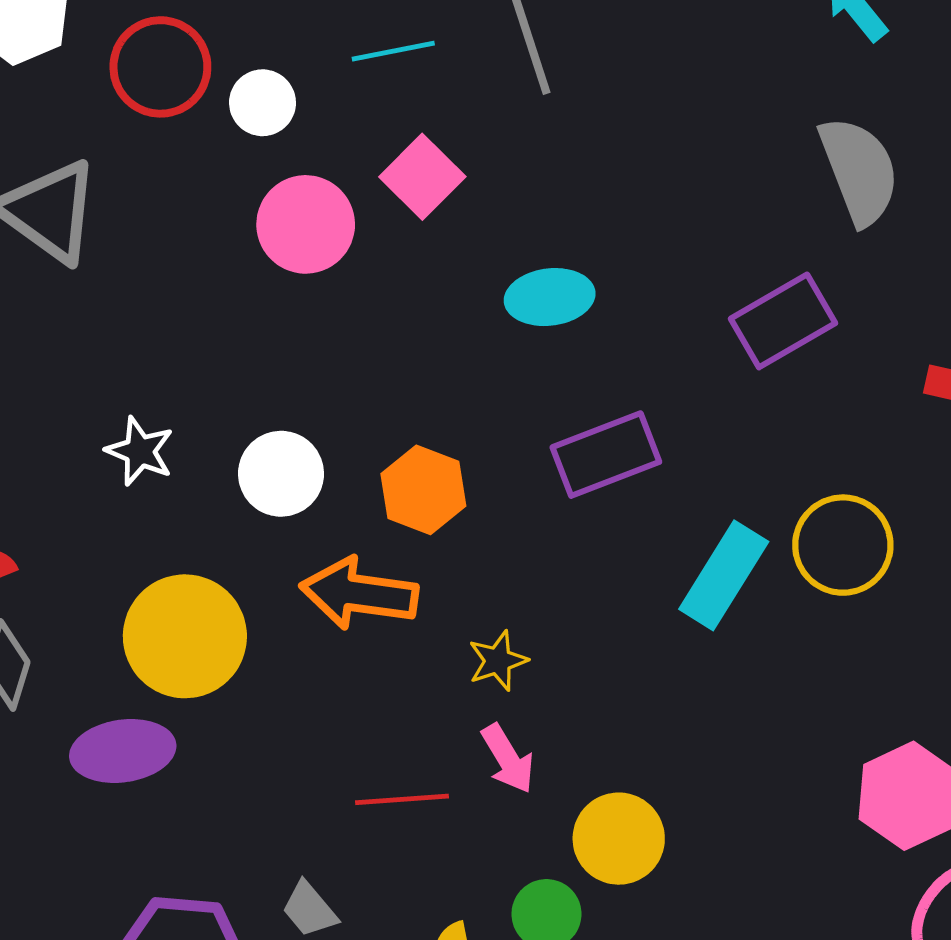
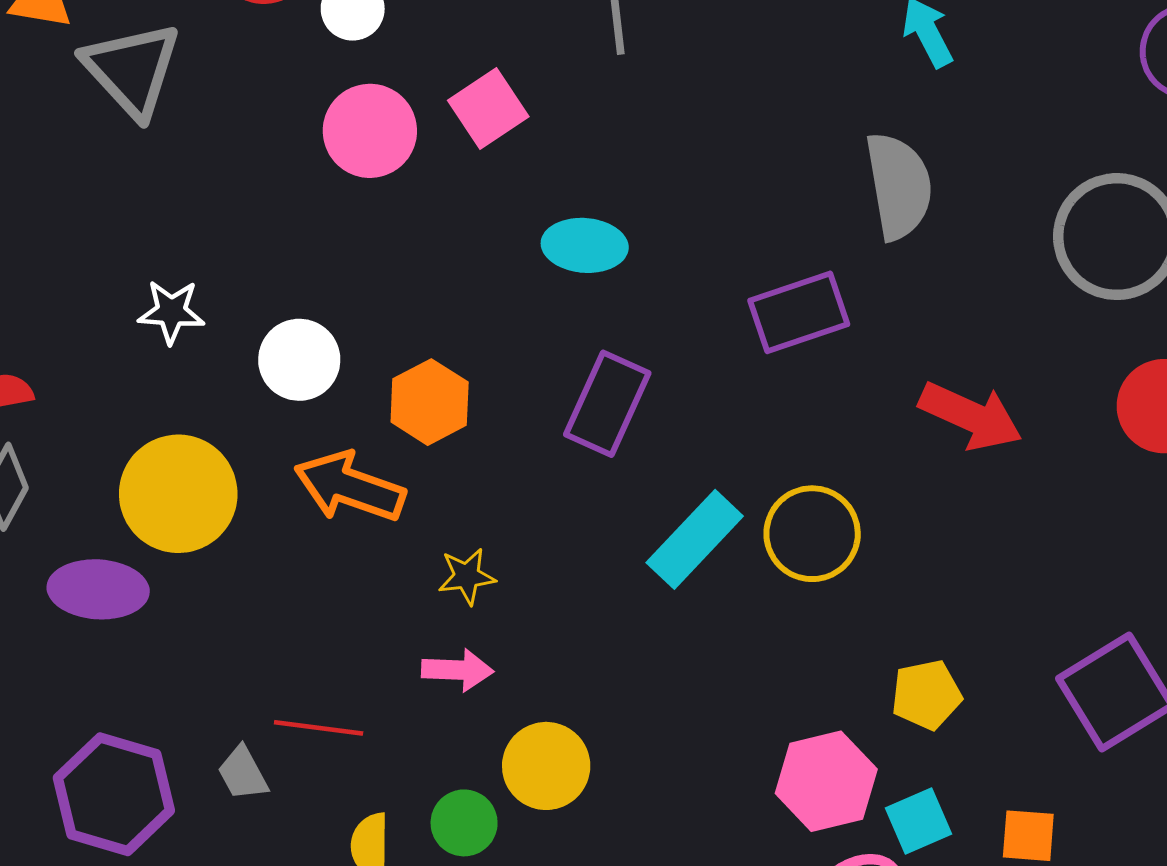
white star: (140, 451) -> (171, 312), turned -30
purple rectangle: (606, 455) -> (607, 404), turned -56
pink arrow: (508, 759) -> (457, 670), turned -68
red line: (402, 799) -> (319, 728), moved

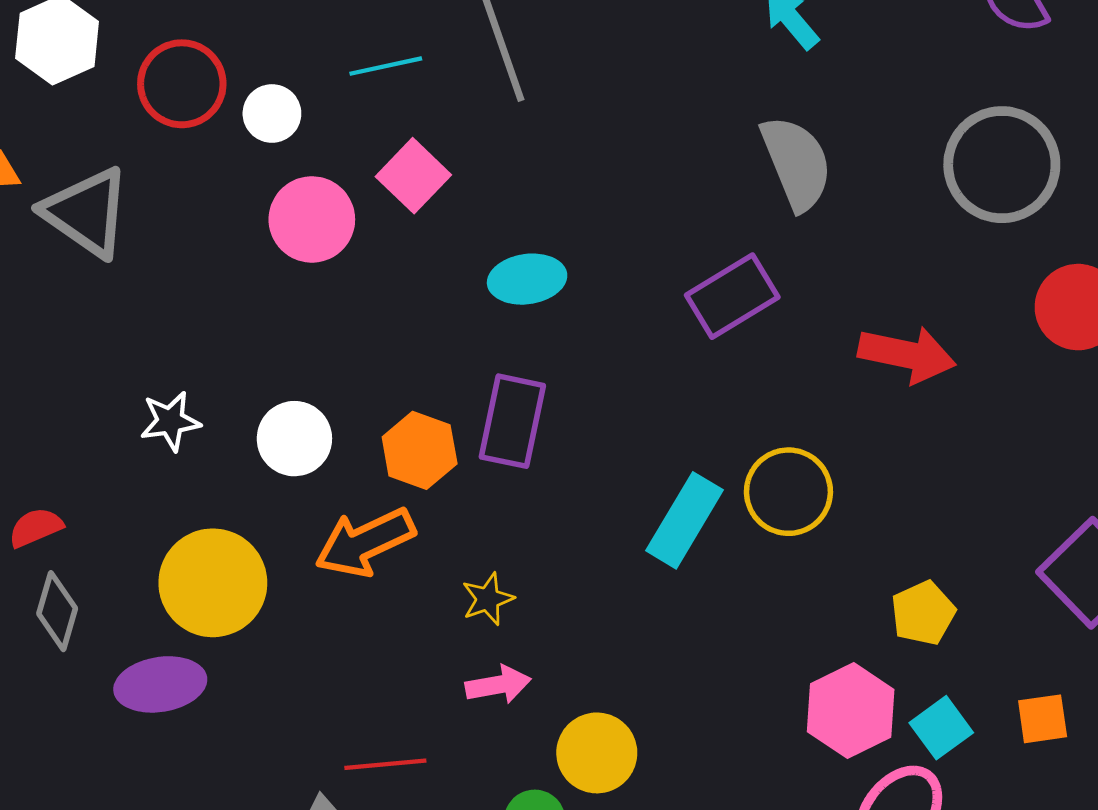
purple rectangle: (607, 404) -> (512, 421), moved
orange arrow: (350, 487) -> (365, 542), turned -32

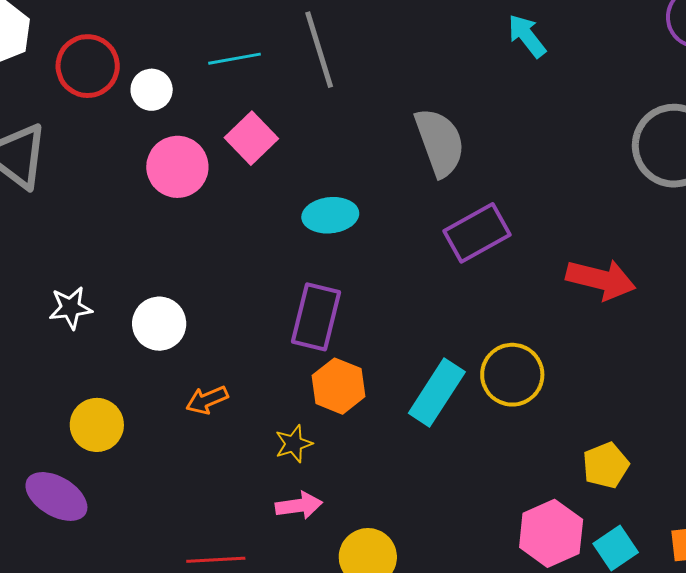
gray semicircle: (796, 163) -> (440, 142), moved
orange hexagon: (420, 450) -> (339, 386), moved
orange arrow: (365, 542) -> (207, 400), size x0.6
yellow circle: (213, 583) -> (97, 425), size x0.7
purple ellipse: (160, 684) -> (56, 496), turned 38

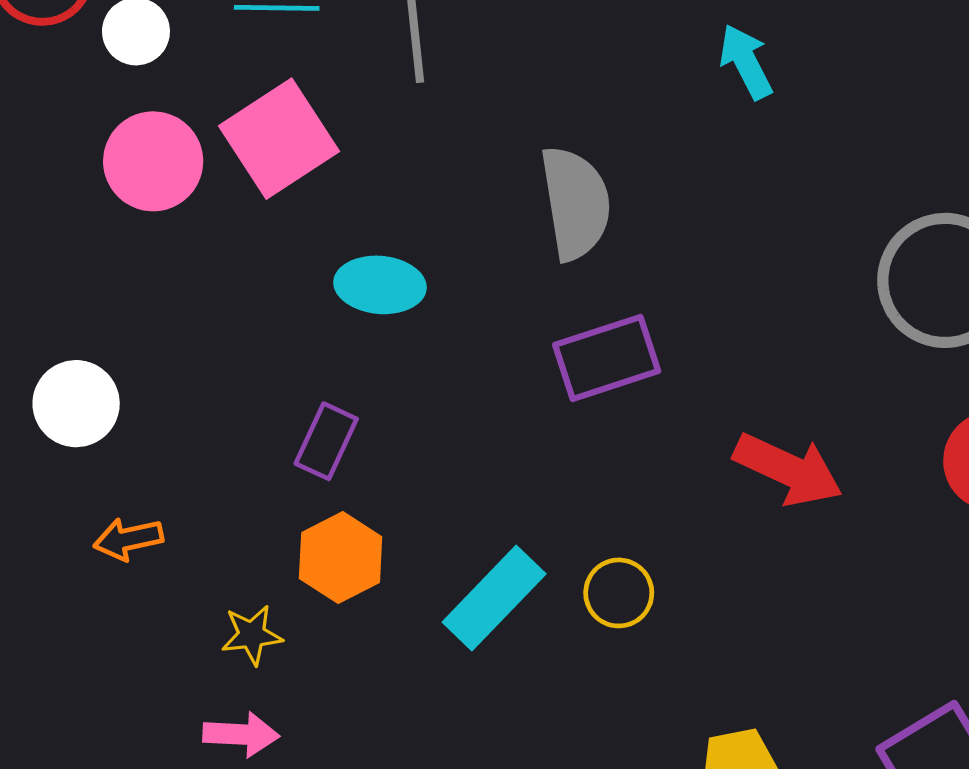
pink square: (251, 138) -> (279, 139), size x1.4
purple rectangle: (316, 317) -> (326, 441), size x0.7
yellow circle: (512, 375) -> (619, 593), size x0.7

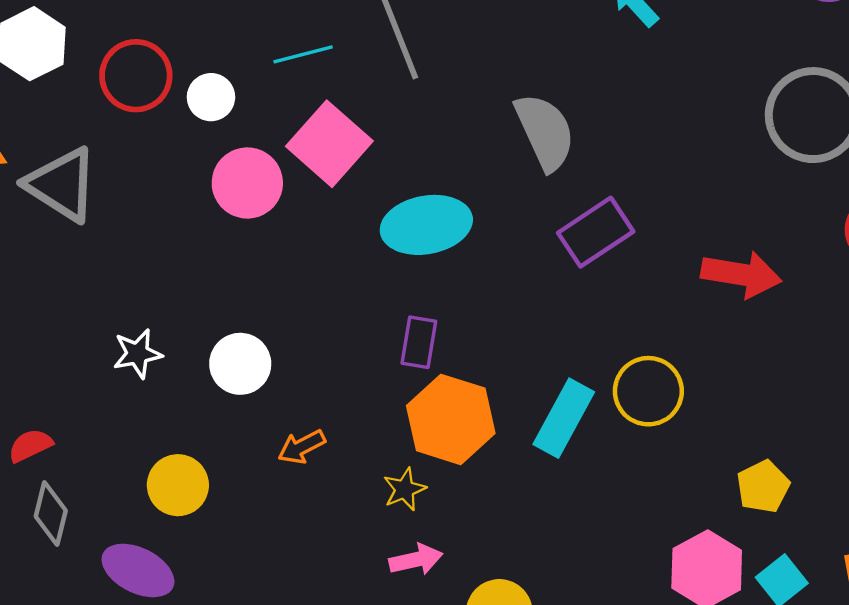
cyan ellipse: (380, 285) -> (426, 225), size x1.4
orange hexagon: (341, 558) -> (451, 419), size x1.4
yellow circle: (619, 593) -> (648, 391), size x1.4

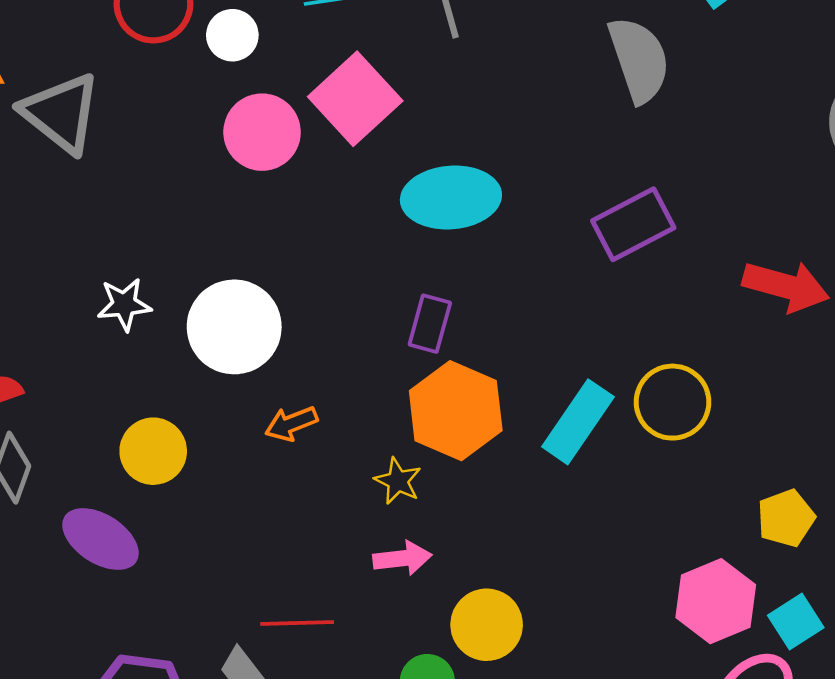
gray semicircle: (545, 132) -> (639, 60), moved
white circle: (240, 364) -> (234, 327), size x1.4
yellow star: (405, 489) -> (398, 481), turned -30

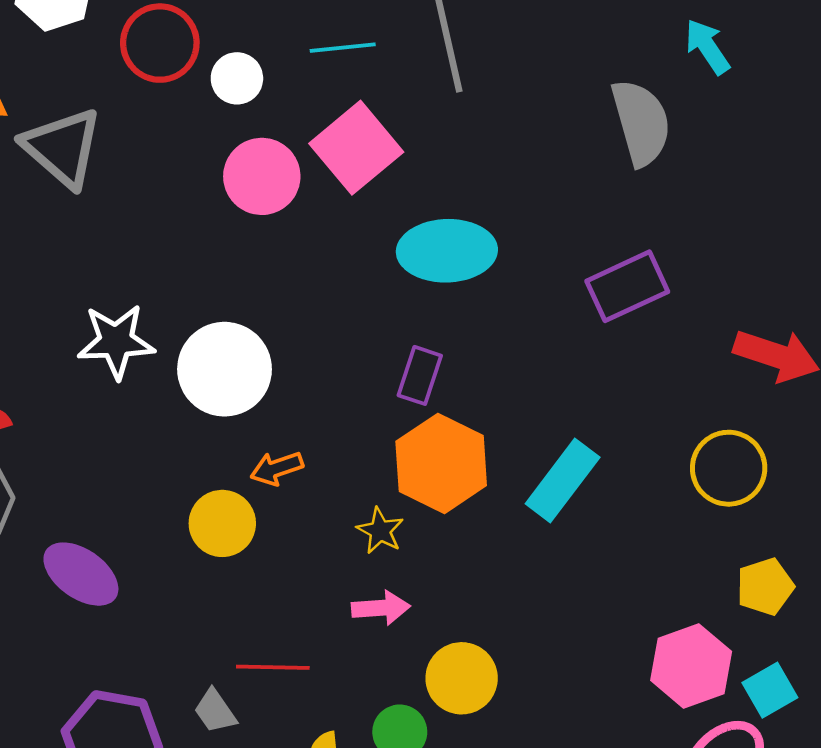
white star: (124, 304) -> (116, 341), size x1.4
yellow circle: (673, 402) -> (729, 468), moved
yellow circle: (153, 451) -> (222, 523), moved

